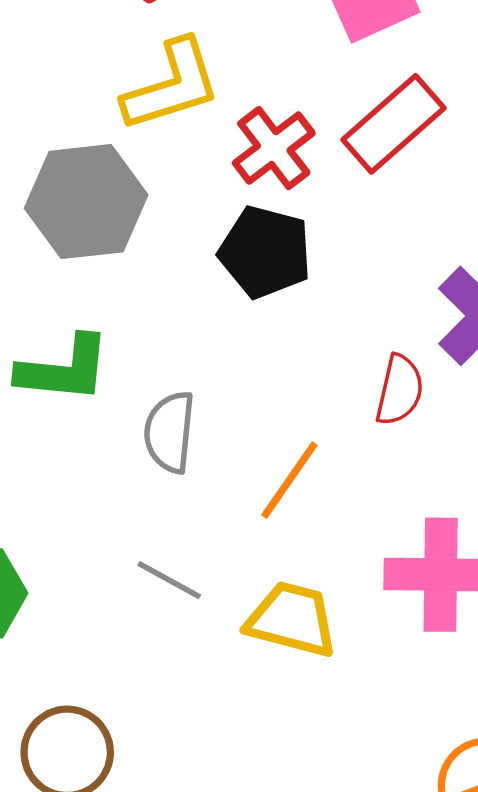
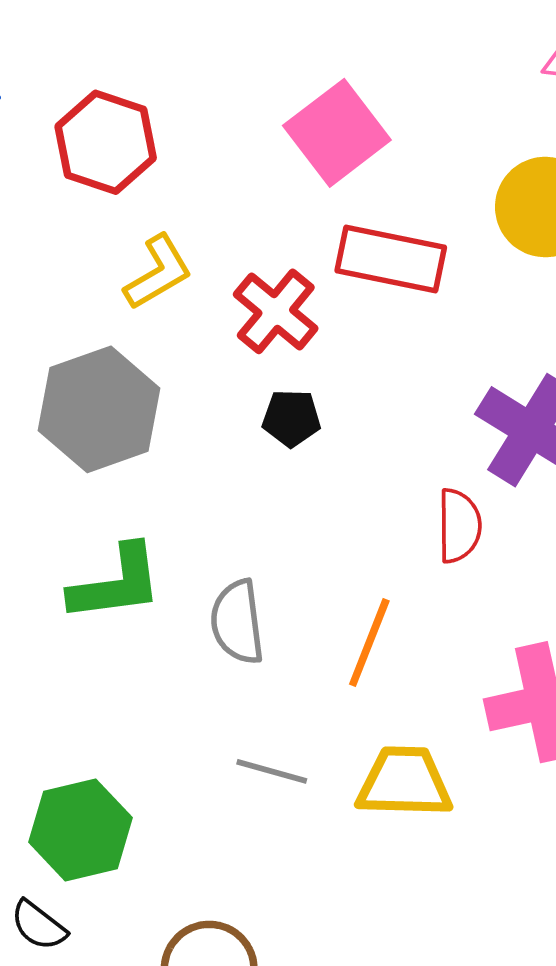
yellow L-shape: (172, 86) -> (158, 272), size x0.7
red rectangle: (394, 124) -> (391, 259), turned 66
black pentagon: (265, 252) -> (291, 418), size x0.6

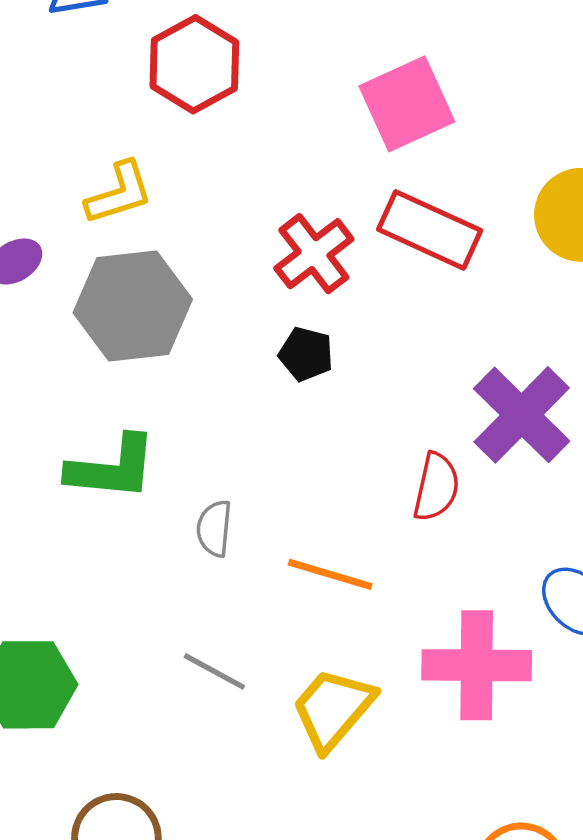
yellow L-shape: (158, 272) -> (119, 193), moved
gray semicircle: (237, 622) -> (214, 528), size x0.7
orange line: (369, 642) -> (330, 574), turned 72
yellow trapezoid: (404, 782) -> (333, 709), turned -64

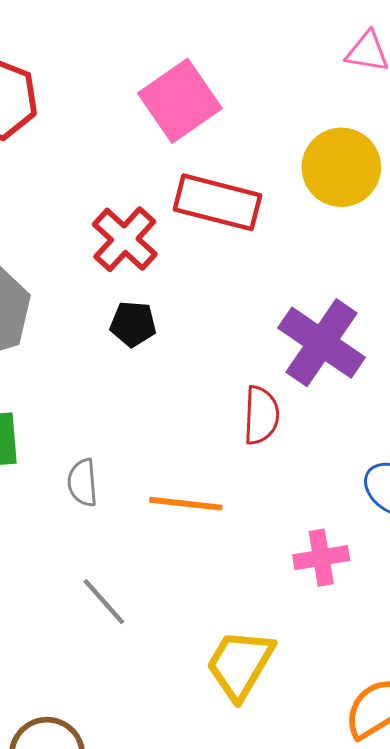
pink cross: (477, 665) -> (321, 558), size x0.6
gray line: (214, 671) -> (104, 602), turned 30
yellow trapezoid: (333, 709) -> (240, 664), moved

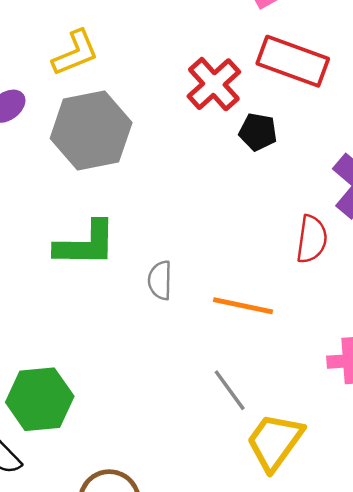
black pentagon: (133, 324) -> (258, 132), moved
gray line: (104, 602) -> (230, 390), moved

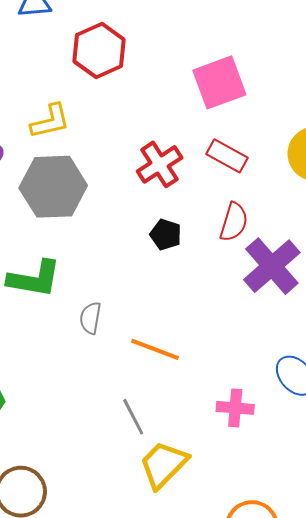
red rectangle: (293, 61) -> (227, 156), size x0.7
black pentagon: (258, 132) -> (166, 235), moved
red semicircle: (312, 239) -> (234, 222), moved

